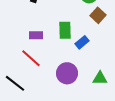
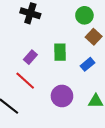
purple rectangle: (36, 35) -> (30, 57), turned -48
blue rectangle: (82, 42) -> (87, 64), moved

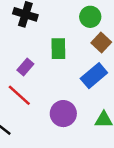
green rectangle: (60, 52) -> (58, 49), moved
blue rectangle: (87, 64) -> (94, 76), size x1.5

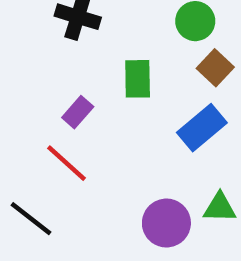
purple circle: (63, 114) -> (166, 223), moved

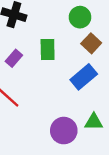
purple rectangle: (78, 112) -> (14, 58), moved

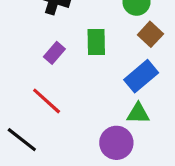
green triangle: (94, 122) -> (138, 113), moved

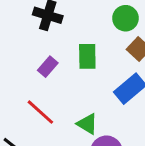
green triangle: (138, 113) -> (87, 124), moved, turned 30

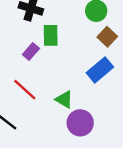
green rectangle: (87, 56) -> (51, 35), moved

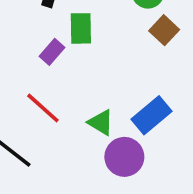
blue rectangle: (100, 70) -> (151, 115), moved

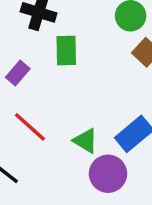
purple rectangle: (52, 52) -> (18, 73), moved

